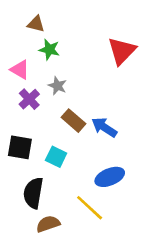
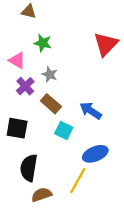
brown triangle: (36, 24) -> (29, 11), moved
brown rectangle: (74, 121) -> (51, 104), moved
cyan square: (56, 157) -> (64, 130), moved
yellow line: (90, 208) -> (78, 181), turned 76

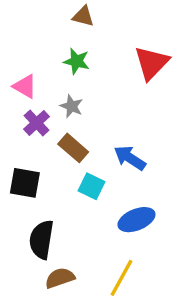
brown triangle: (29, 11) -> (83, 16), moved
green star: (43, 43) -> (77, 61), moved
yellow line: (78, 181) -> (121, 278), moved

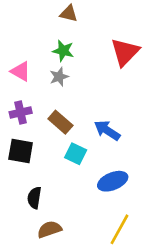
gray star: (72, 106) -> (59, 77), moved, turned 30
purple cross: (37, 123) -> (21, 113), moved, turned 30
black semicircle: (42, 240) -> (34, 198), size x0.7
yellow line: (121, 278) -> (120, 229), moved

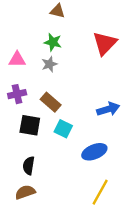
pink triangle: (21, 71) -> (17, 60), turned -30
blue arrow: (107, 130) -> (108, 109), moved, turned 130
black square: (21, 151) -> (30, 125), moved
brown semicircle: (49, 229) -> (25, 192), moved

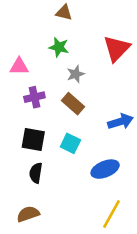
gray star: (49, 64) -> (76, 74), moved
purple cross: (17, 94) -> (34, 97), moved
brown rectangle: (51, 102) -> (73, 104), moved
black semicircle: (29, 166) -> (36, 173), moved

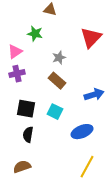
green star: (59, 47) -> (35, 34), moved
pink triangle: (19, 66) -> (15, 52), turned -35
purple cross: (34, 97) -> (17, 74), moved

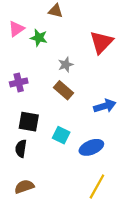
pink triangle: (15, 52) -> (16, 29), moved
cyan square: (55, 112) -> (61, 135), moved
black semicircle: (28, 135) -> (21, 148), moved

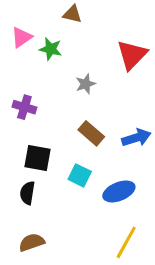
purple cross: (19, 82) -> (24, 107), turned 30
brown rectangle: (63, 90) -> (91, 133), moved

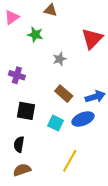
pink triangle: (22, 37) -> (12, 17), moved
blue ellipse: (119, 191) -> (83, 119), moved
black semicircle: (27, 193) -> (19, 144), moved
yellow line: (126, 242) -> (70, 161), moved

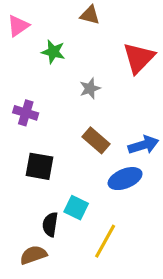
brown triangle: (50, 10) -> (90, 15), moved
cyan square: (56, 123) -> (76, 208), moved
black semicircle: (19, 144) -> (50, 224), moved

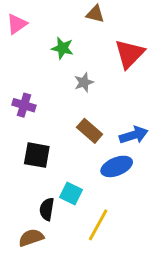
brown triangle: (90, 15) -> (95, 14), moved
green star: (53, 52) -> (62, 48), moved

